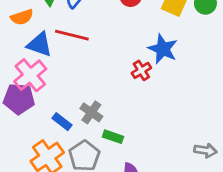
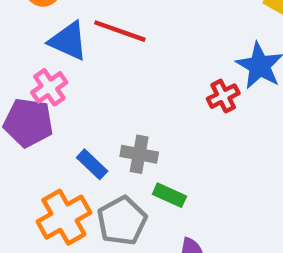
pink cross: (30, 75) -> (49, 87), size x0.7
gray cross: (91, 112) -> (139, 154), turned -30

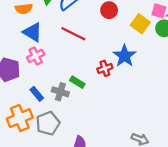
red line: (120, 31) -> (73, 34), moved
pink cross: (49, 87) -> (36, 56), moved
green rectangle: (169, 195) -> (77, 82), moved

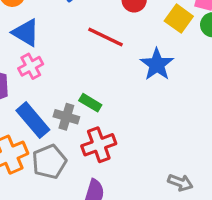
red line: (73, 34) -> (105, 37), moved
red cross: (105, 68) -> (99, 145), moved, size x1.5
blue rectangle: (37, 94) -> (33, 120), size x1.6

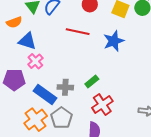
blue star: (157, 64) -> (114, 41), turned 30
green rectangle: (90, 103) -> (92, 81), moved, turned -56
red cross: (99, 145) -> (102, 105), moved

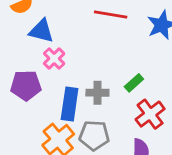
blue rectangle: (45, 94) -> (70, 104), turned 65
gray pentagon: (61, 118) -> (94, 135), turned -30

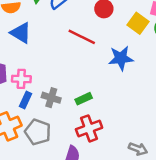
pink cross: (54, 59) -> (21, 79), moved, turned 30
blue rectangle: (70, 104) -> (26, 100), size x0.6

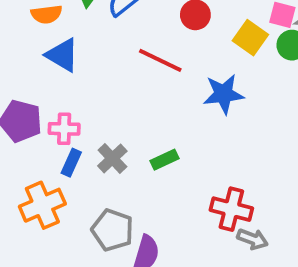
gray cross: (51, 98) -> (112, 158), turned 30
red cross: (89, 128) -> (231, 209), moved, turned 35
gray pentagon: (38, 132) -> (113, 230), moved

